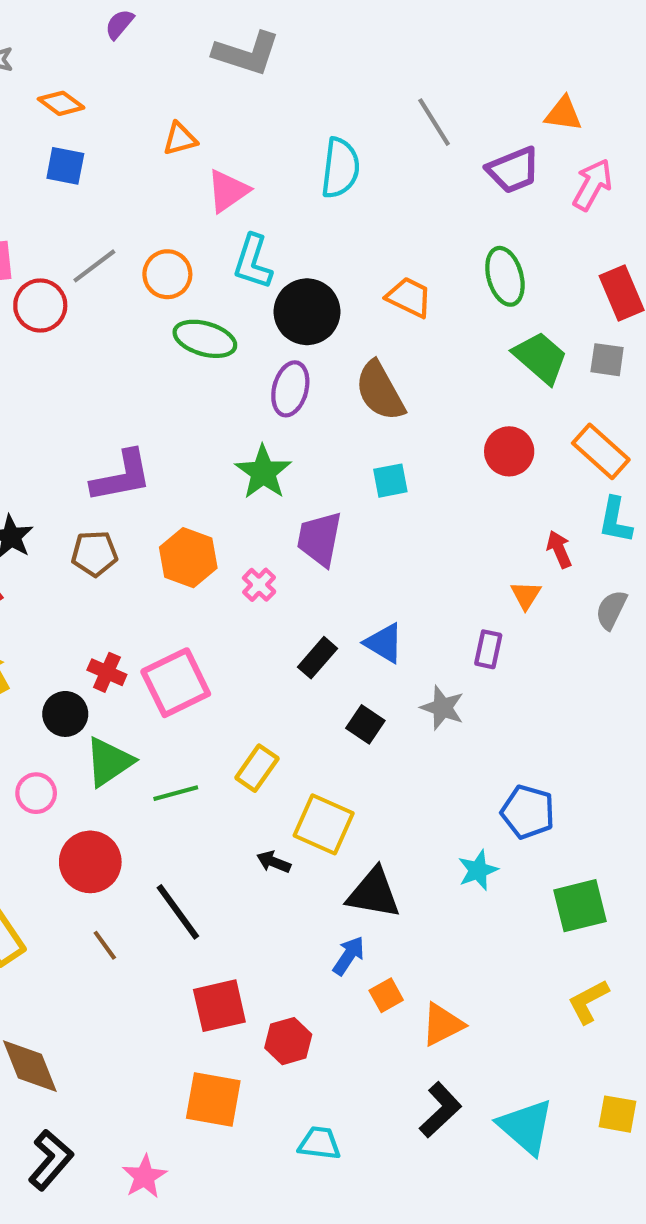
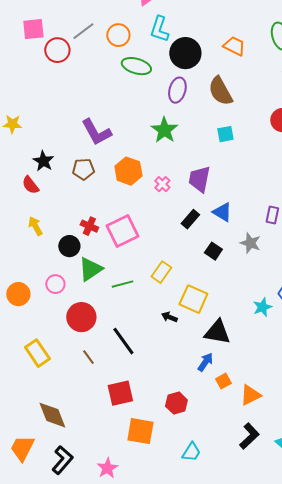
purple L-shape: (122, 476) -> (96, 132), turned 72
purple trapezoid: (319, 539) -> (199, 179), moved
cyan star: (478, 870) -> (262, 307), moved
red square: (219, 1006) -> (120, 393), moved
cyan trapezoid: (319, 1143) -> (191, 452), turned 115

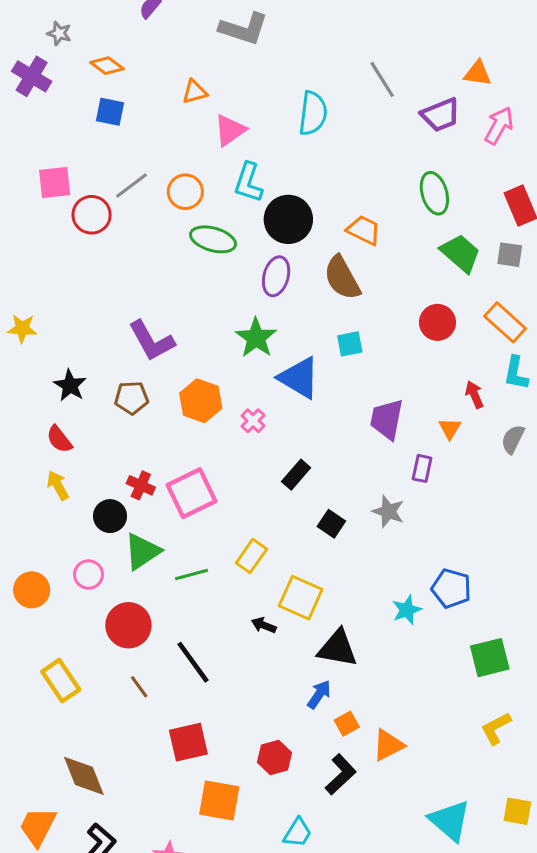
orange trapezoid: (234, 46) -> (364, 230), moved
purple trapezoid: (199, 179) -> (387, 419), moved
red semicircle: (30, 185) -> (59, 439), moved
blue triangle: (222, 212) -> (299, 378), moved, size x1.4
black L-shape: (249, 436) -> (341, 774), moved

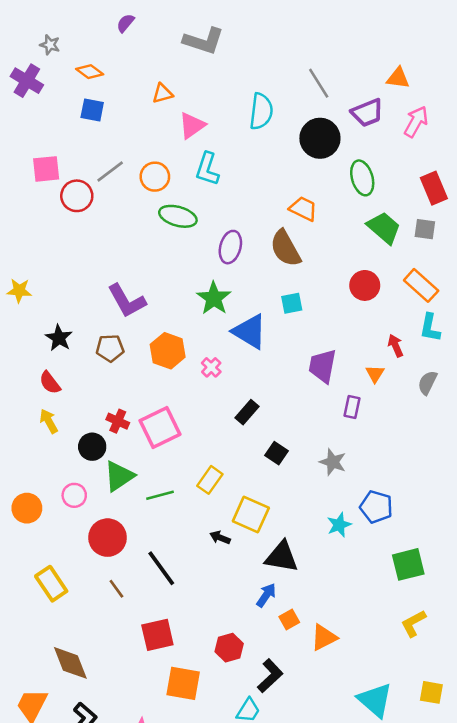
black circle: (288, 219) -> (320, 138), moved
gray star: (388, 511) -> (333, 462), moved
black L-shape: (341, 774) -> (270, 676), moved

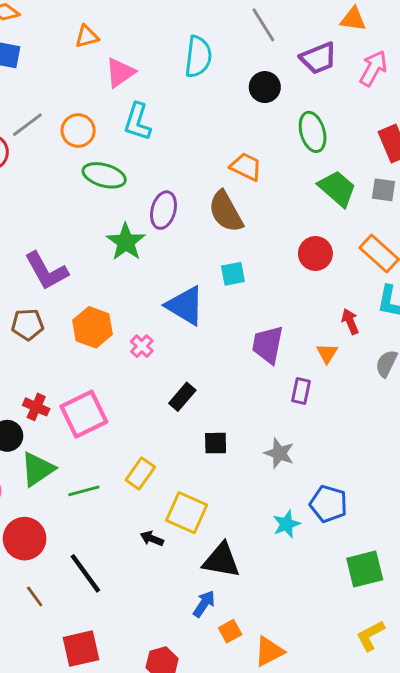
black circle: (320, 138) -> (265, 87), size x0.7
green star: (214, 298) -> (126, 242), moved
black square: (276, 453) -> (216, 443), turned -35

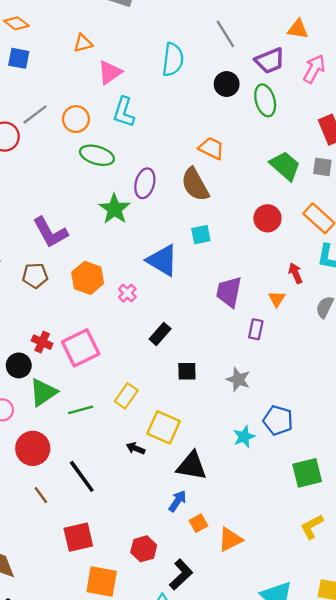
green ellipse: (313, 132) -> (265, 100), moved

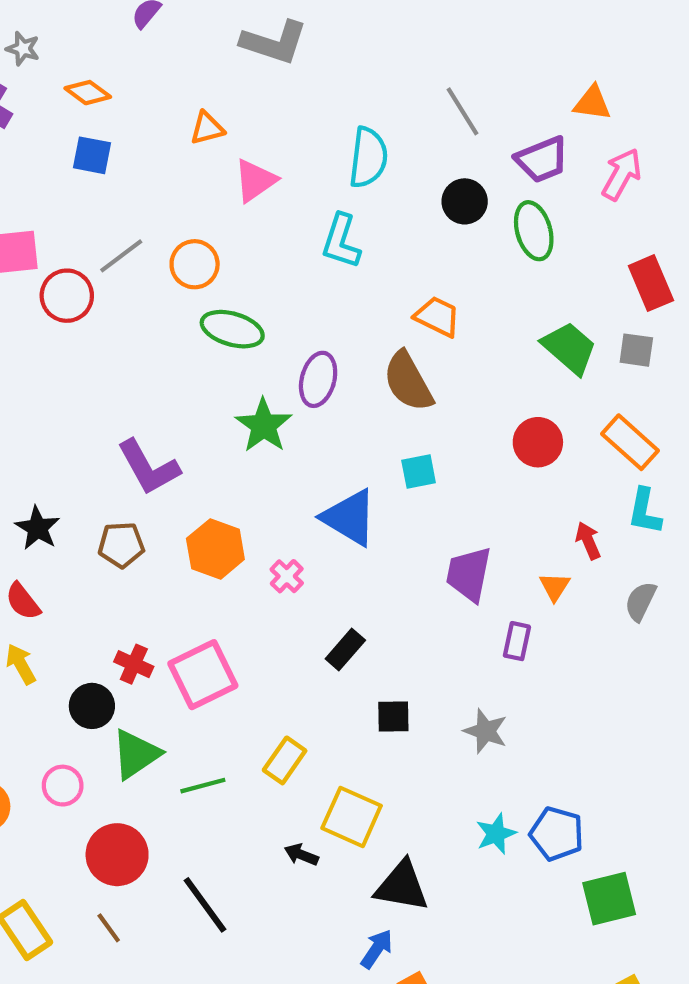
cyan L-shape: (124, 112) -> (341, 241), moved
blue pentagon: (278, 420) -> (557, 834), moved
brown line: (41, 495) -> (109, 928), moved

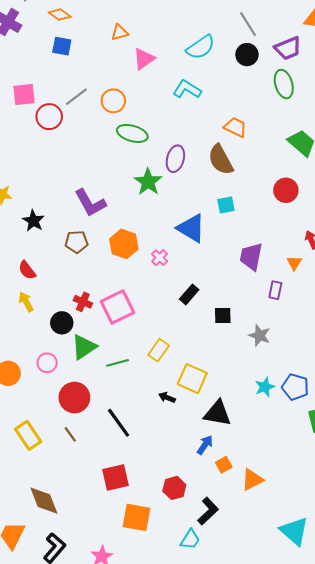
cyan semicircle: (368, 157) -> (201, 47), turned 48
black circle: (465, 201) -> (247, 55), moved
cyan L-shape: (341, 241) -> (187, 89), turned 104
black star: (38, 528) -> (33, 221), moved
black square: (393, 716) -> (223, 315), moved

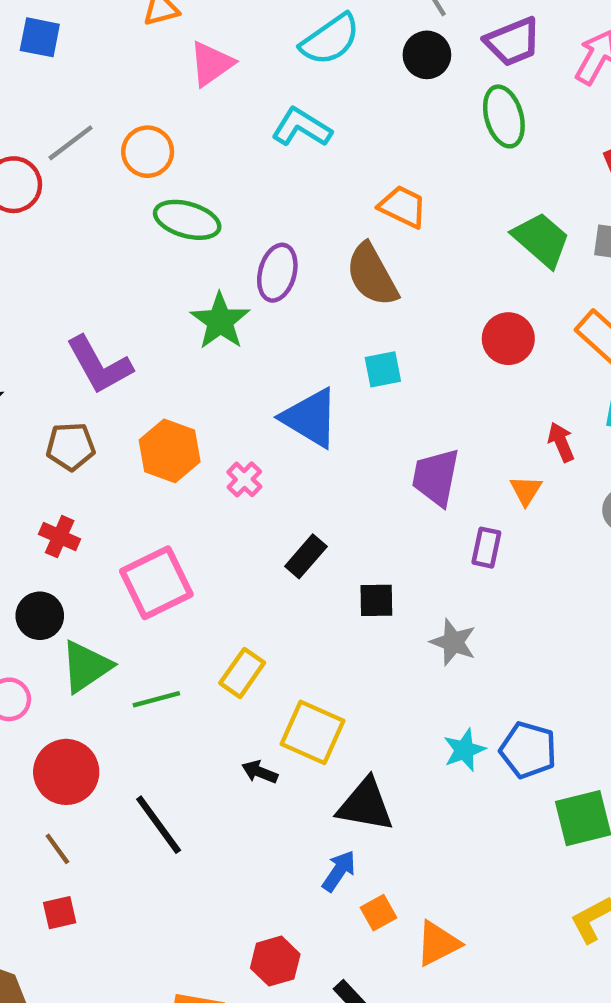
red cross: (83, 302) -> (60, 537), moved
red square: (115, 477) -> (60, 913), moved, size x0.6

